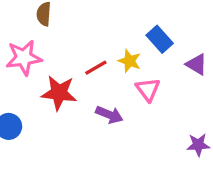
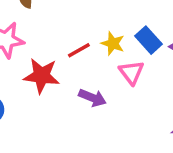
blue rectangle: (160, 39) -> (148, 40), moved

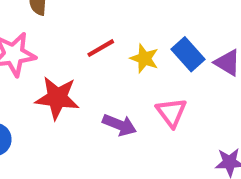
red line: (79, 50) -> (101, 48), moved
pink triangle: (131, 72) -> (171, 112), moved

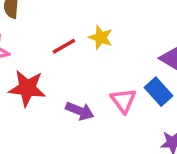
blue rectangle: (188, 54) -> (158, 92), moved
yellow star: (144, 58) -> (101, 37), moved

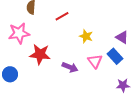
yellow star: (101, 37) -> (86, 36), moved
red line: (64, 46) -> (62, 16), moved

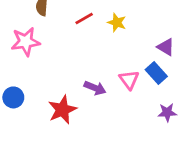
yellow star: (86, 36) -> (117, 23), moved
red star: (40, 54) -> (62, 110), moved, turned -30

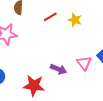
red star: (62, 110) -> (34, 86), turned 30

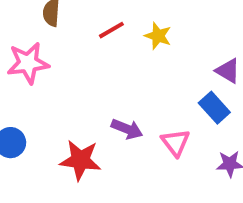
pink triangle: (84, 63) -> (175, 143), moved

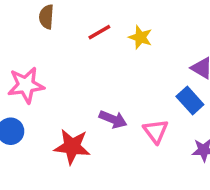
pink star: (28, 63) -> (26, 85), moved

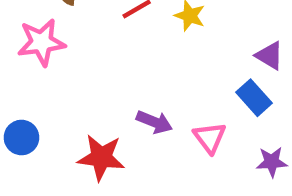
pink star: (26, 85) -> (41, 42), moved

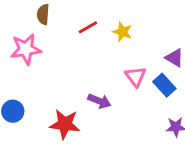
pink triangle: (210, 138) -> (135, 76), moved

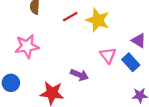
yellow star: (122, 32) -> (98, 20), size x1.5
pink star: (26, 49) -> (27, 46), moved

